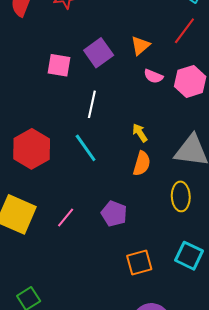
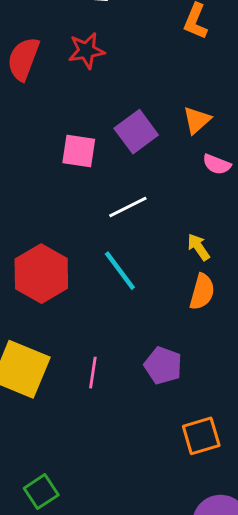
white line: (92, 104) -> (128, 207), turned 52
pink line: (66, 218) -> (93, 373), turned -30

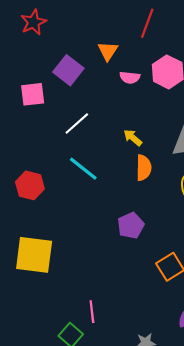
red star: (86, 51) -> (33, 22), moved
red hexagon: (41, 274) -> (30, 185), size x0.7
purple pentagon: (163, 365) -> (131, 226), turned -30
pink line: (93, 373) -> (92, 312), moved

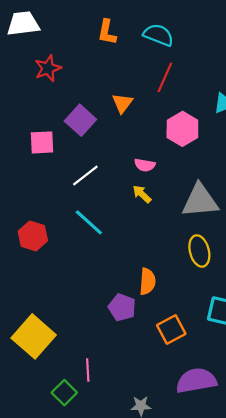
pink semicircle: (130, 78) -> (145, 165), moved
orange semicircle: (144, 168) -> (147, 281), moved
purple pentagon: (131, 226) -> (122, 307), moved, turned -30
yellow square: (34, 255) -> (34, 336), moved, turned 30

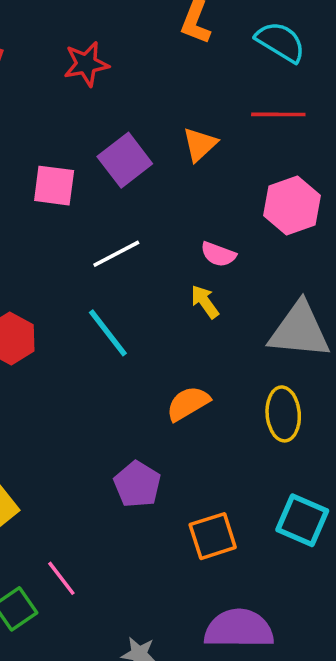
red line: (165, 77) -> (278, 114), turned 56
orange semicircle: (147, 281) -> (188, 403), moved, turned -135
pink line: (88, 370) -> (61, 578), turned -45

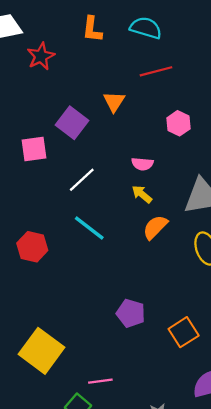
red star: (86, 64) -> (41, 56), moved
pink hexagon: (292, 206) -> (178, 123), size x0.7
orange semicircle: (188, 403) -> (155, 227), moved
pink line: (61, 578) -> (100, 381), turned -45

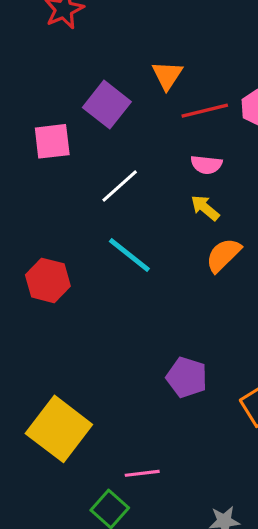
red line: (156, 71) -> (205, 111), moved

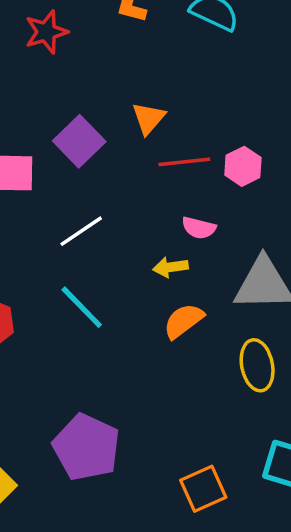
pink semicircle: (206, 165) -> (199, 228), moved
yellow arrow: (205, 208) -> (171, 267), turned -56
purple pentagon: (187, 377) -> (86, 447), moved, size x1.5

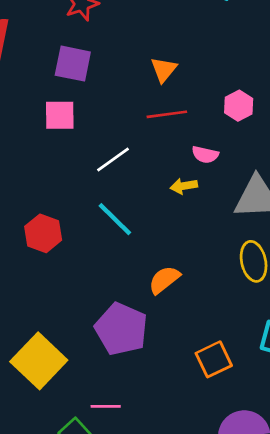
purple square: (79, 141) -> (73, 64), moved, turned -33
red line: (184, 162) -> (167, 114), moved
orange semicircle: (183, 321) -> (164, 280), moved

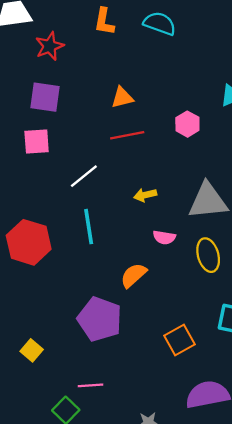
orange triangle: (164, 70) -> (122, 98), turned 40
pink semicircle: (205, 155) -> (164, 237), moved
cyan line: (115, 219) -> (89, 227), turned 40
red hexagon: (43, 233) -> (29, 242), size x1.4
yellow square: (39, 361) -> (32, 350), size x0.5

